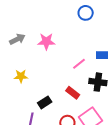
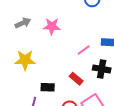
yellow star: (21, 76) -> (25, 60), size x1.5
black rectangle: (45, 102) -> (48, 87), turned 32

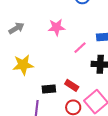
pink star: (52, 26) -> (56, 27), moved
red rectangle: (76, 79) -> (72, 85), moved

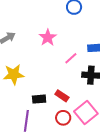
pink star: (56, 27) -> (48, 38), turned -30

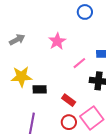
black rectangle: (39, 99) -> (40, 89), moved

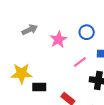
blue circle: (85, 12) -> (87, 32), moved
gray arrow: (17, 40) -> (30, 30), moved

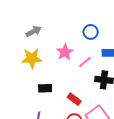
pink star: (58, 39) -> (65, 52), moved
yellow star: (22, 73) -> (32, 58), moved

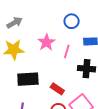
pink line: (85, 62) -> (67, 51), turned -32
black rectangle: (45, 88) -> (28, 79), size x1.5

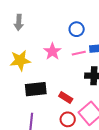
gray arrow: (15, 23) -> (19, 22), moved, turned 126
pink line: (67, 51) -> (79, 53), moved, turned 64

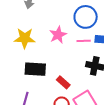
blue circle: (77, 29) -> (86, 17), size x1.5

